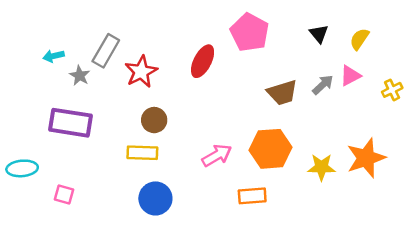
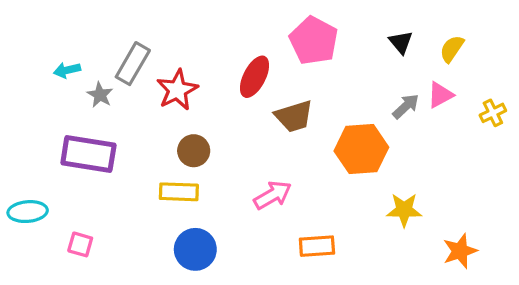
brown trapezoid: (282, 93) -> (294, 116), moved
orange hexagon: (271, 149) -> (361, 149), moved
orange star: (366, 158) -> (460, 251), moved, size x0.7

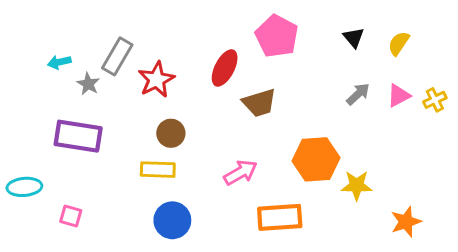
pink triangle: (440, 95) -> (399, 96), moved
orange hexagon: (361, 149) -> (316, 159), moved
orange rectangle: (317, 246) -> (280, 217), size x1.4

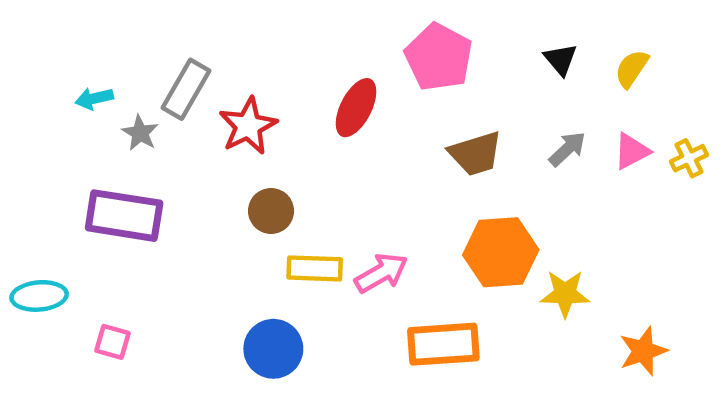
brown trapezoid: (259, 103) -> (475, 154), moved
yellow rectangle: (158, 170) -> (315, 268), moved

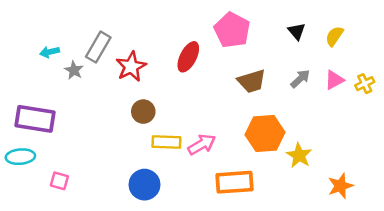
purple rectangle: (124, 216) -> (35, 119), moved
yellow star: (565, 294) -> (299, 155), turned 30

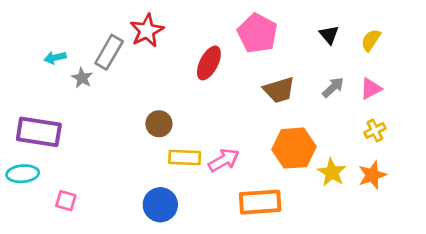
red star: (131, 67) -> (147, 31), moved
yellow cross: (365, 84) -> (375, 130), moved
orange star: (340, 186) -> (372, 175), moved

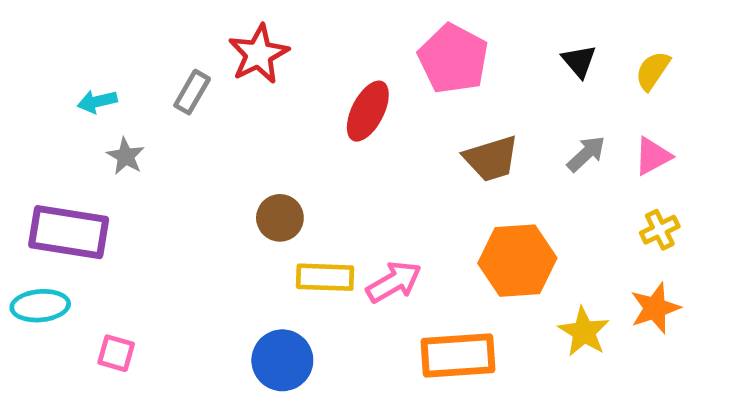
gray rectangle: (109, 52) -> (192, 92), size x0.7
gray star: (82, 78) -> (126, 156), moved
yellow star: (332, 172) -> (584, 332), moved

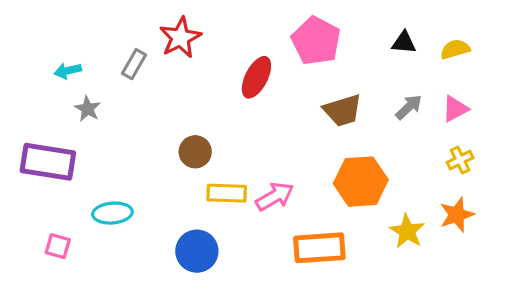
black triangle: (579, 61) -> (404, 43), turned -45
yellow semicircle: (653, 71) -> (455, 49), turned 40
cyan ellipse: (40, 306) -> (112, 213), moved
pink square: (116, 353) -> (58, 246), moved

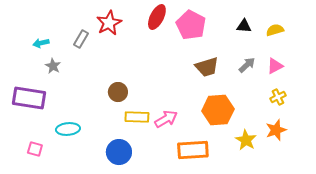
red ellipse: (256, 77) -> (157, 17), moved

